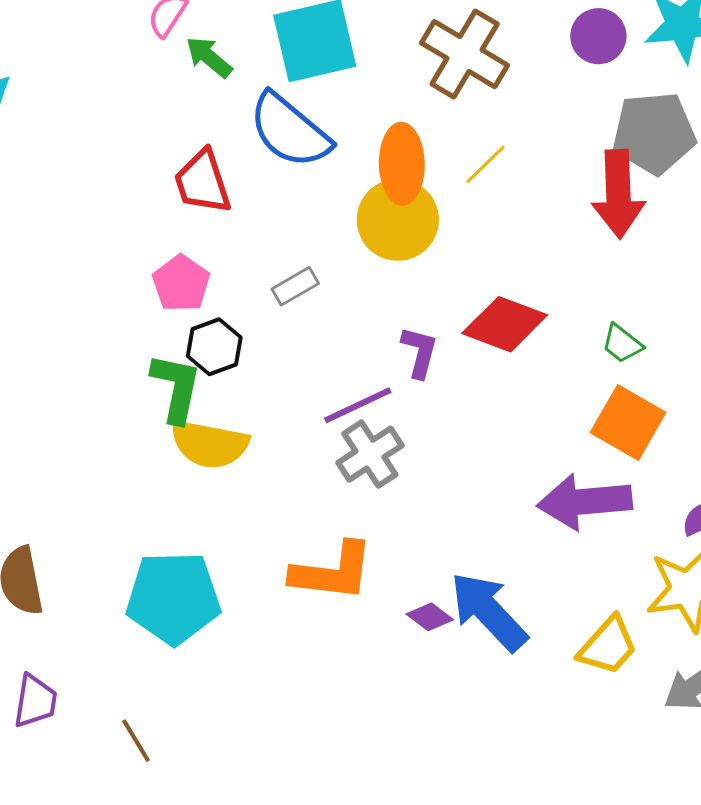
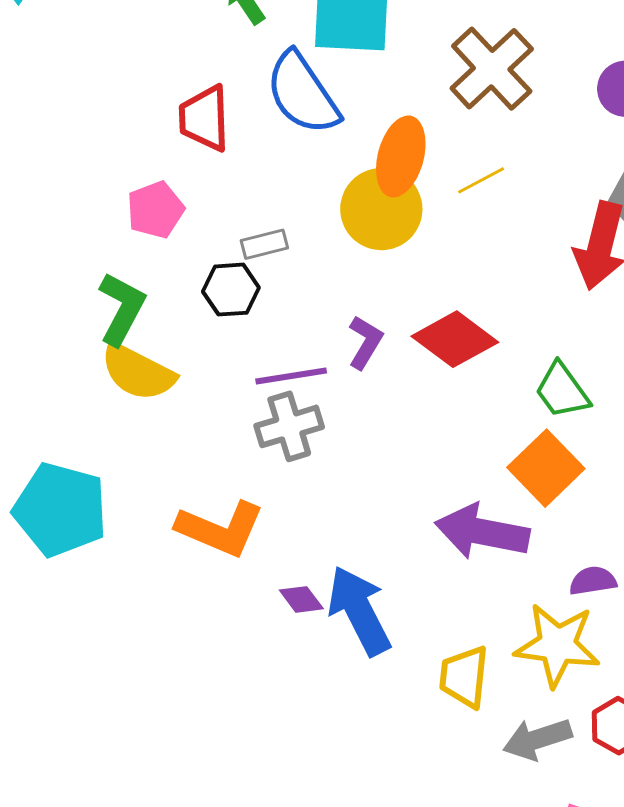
green trapezoid: (622, 344) -> (562, 391), size x1.4
black hexagon: (214, 347) -> (231, 290), moved
yellow trapezoid: (608, 646) -> (464, 677), turned 128

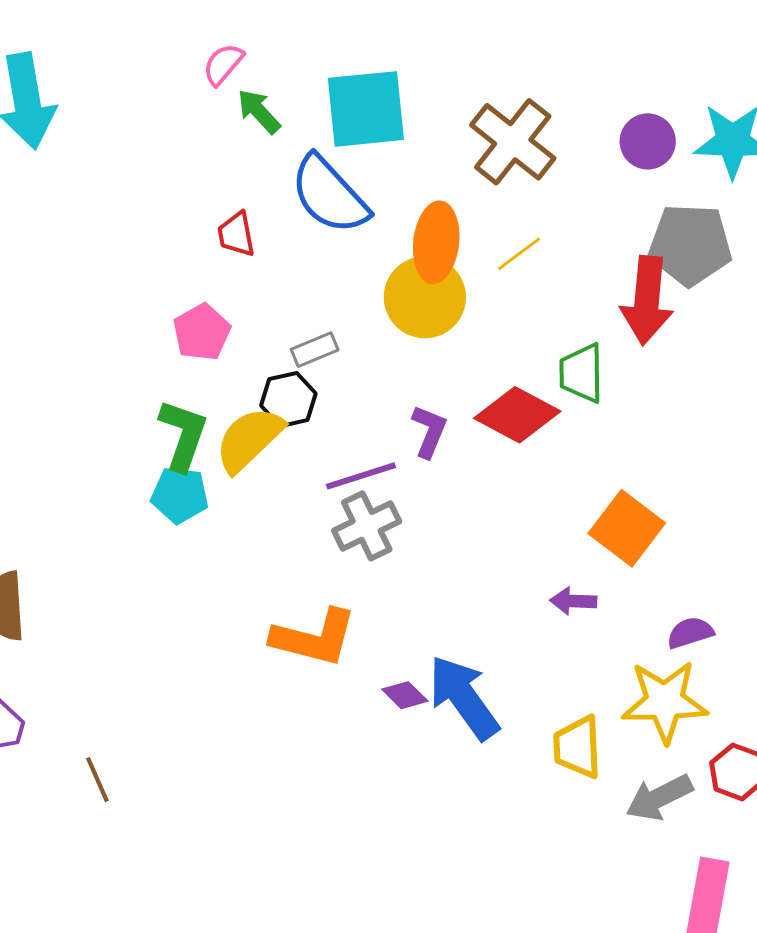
red trapezoid: (204, 118) -> (236, 234), size x0.7
yellow semicircle: (138, 372) -> (249, 439), moved, turned 118
green trapezoid: (562, 391) -> (581, 373), moved, turned 44
cyan pentagon: (60, 510) -> (180, 495), moved, size x0.6
purple arrow: (482, 532) -> (573, 601), size x0.5

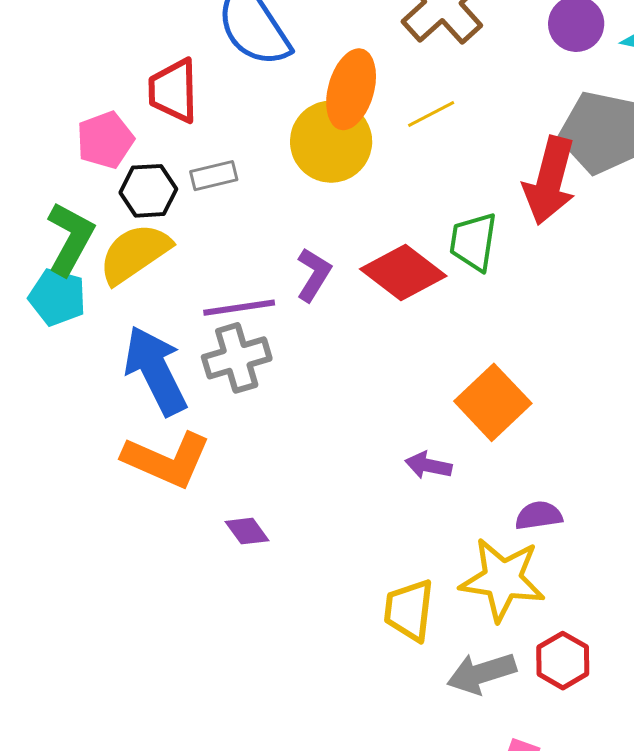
red trapezoid: (236, 234) -> (173, 91), moved, size x1.4
black hexagon: (288, 400) -> (148, 191), moved
blue arrow: (464, 697) -> (155, 371), moved

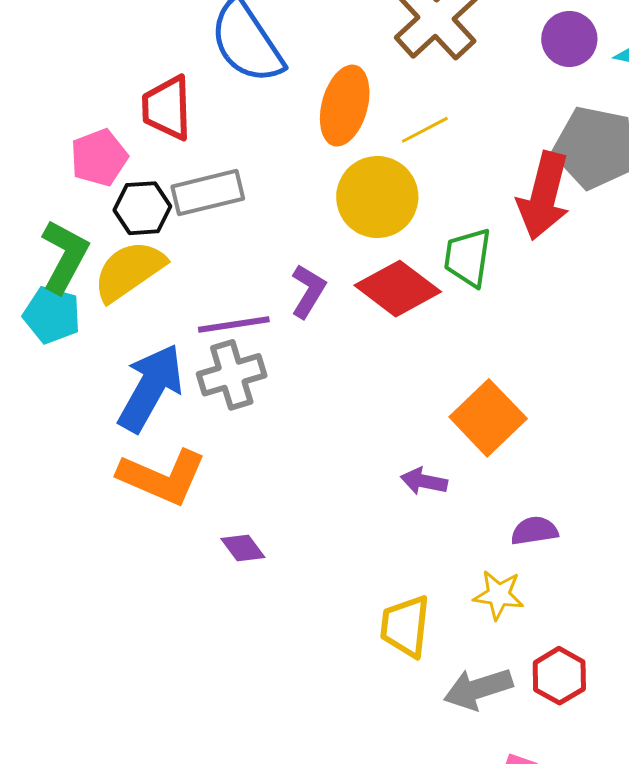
yellow circle: (331, 142) -> (377, 197), moved
gray rectangle: (214, 176) -> (208, 193), size x1.5
blue arrow: (155, 371) -> (150, 388), turned 56
yellow star: (502, 579) -> (499, 595), size x0.6

